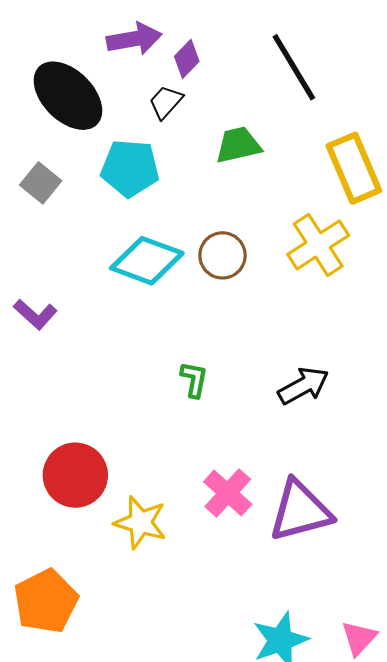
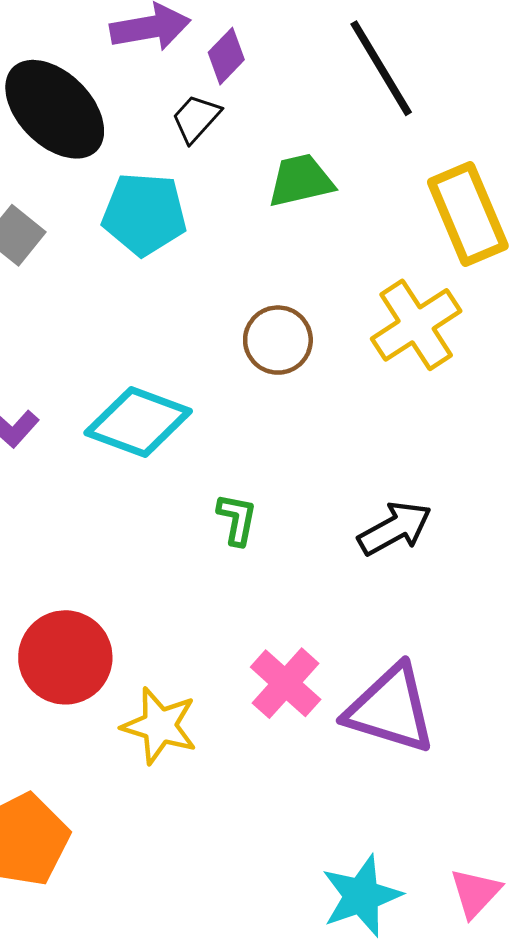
cyan diamond: (147, 261) -> (138, 422), moved
purple triangle: (300, 511) -> (390, 709), turned 32

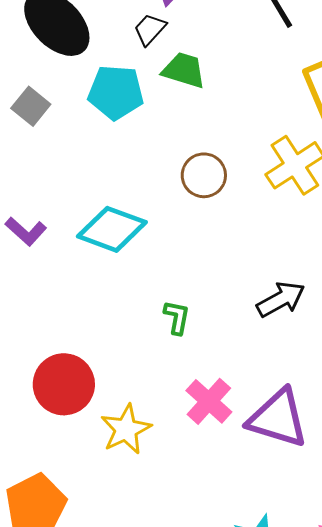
green trapezoid: (301, 181) -> (184, 70), moved, turned 30
green L-shape: (237, 519) -> (177, 317), moved
yellow star: (159, 726) -> (126, 429), turned 30

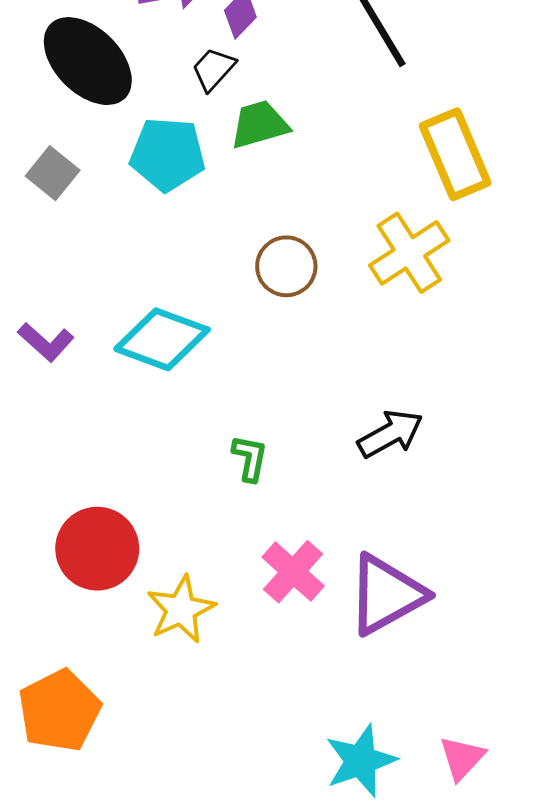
green trapezoid: (184, 70) -> (259, 125), turned -33
purple triangle: (278, 418) -> (386, 595), turned -46

